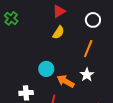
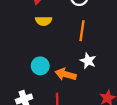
yellow semicircle: (58, 32) -> (44, 21), turned 72

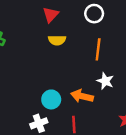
cyan circle: (40, 66) -> (51, 99), moved

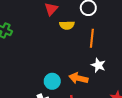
yellow semicircle: (57, 40) -> (67, 25), moved

